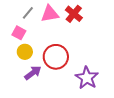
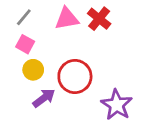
gray line: (28, 13) -> (24, 17), moved

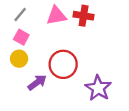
red cross: (99, 19) -> (84, 16), turned -30
yellow circle: (33, 70) -> (19, 59), moved

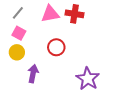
red circle: (63, 64) -> (56, 47), moved, size x0.7
purple arrow: (37, 82) -> (33, 74), turned -42

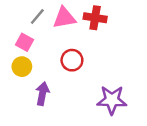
gray line: (18, 13) -> (37, 16), moved
purple star: (88, 79) -> (112, 100), turned -30

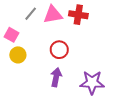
pink square: (24, 42) -> (12, 35), moved
purple arrow: (42, 94) -> (56, 77), moved

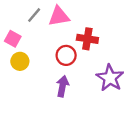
red cross: (78, 15) -> (87, 39), moved
purple star: (92, 83) -> (110, 78), moved, turned 30

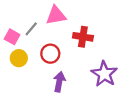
gray line: (34, 15) -> (31, 29), moved
red circle: (66, 55) -> (50, 54), moved

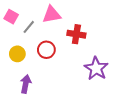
pink square: (12, 37) -> (11, 17), moved
purple arrow: (59, 82) -> (26, 84), moved

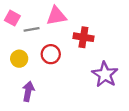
gray line: (29, 27) -> (32, 29), turned 40

